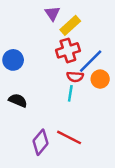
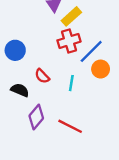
red semicircle: (75, 77) -> (42, 76), moved, turned 42
purple diamond: (40, 142) -> (36, 117), moved

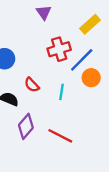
yellow rectangle: (71, 16) -> (90, 24), moved

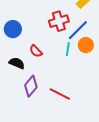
cyan line: (61, 92) -> (68, 49), moved

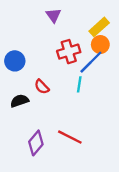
orange circle: (86, 45) -> (100, 45), moved
black semicircle: (17, 63) -> (19, 101), turned -42
purple diamond: (31, 86) -> (36, 143), moved

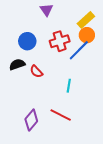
blue circle: (15, 61) -> (27, 41), moved
cyan line: (79, 84) -> (69, 86), moved
black semicircle: (19, 101) -> (17, 64), moved

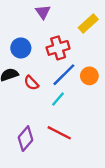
orange circle: (87, 35) -> (89, 76), moved
blue line: (79, 50) -> (64, 75), moved
cyan line: (69, 86) -> (58, 99), moved, turned 32

